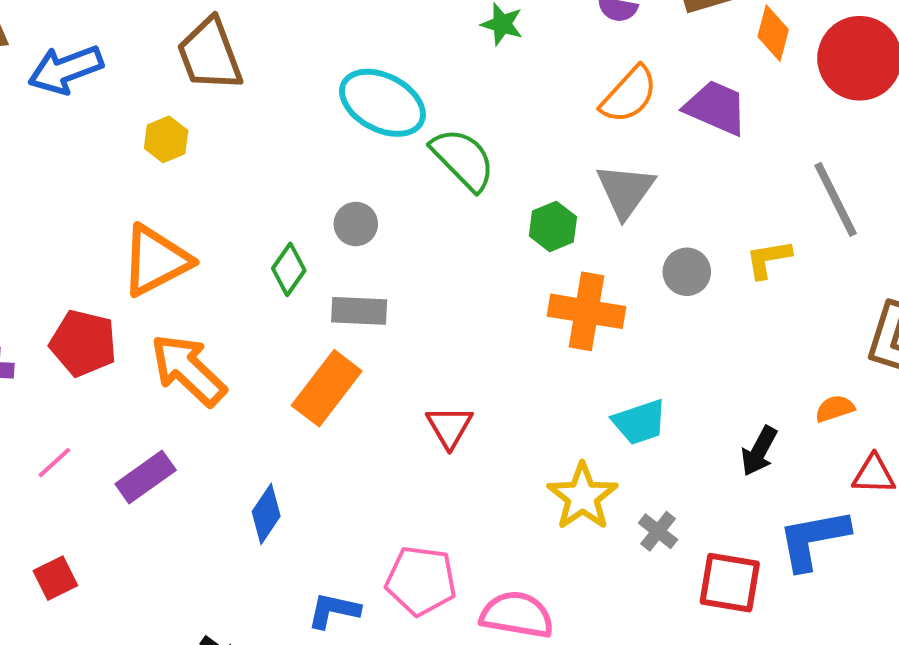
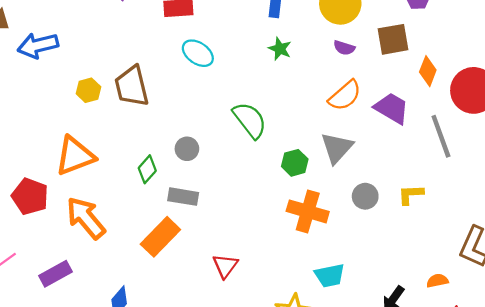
brown trapezoid: (210, 55) -> (132, 86), moved
cyan ellipse: (382, 103) -> (198, 53), moved, size x0.7
gray line: (836, 199) -> (441, 136), moved

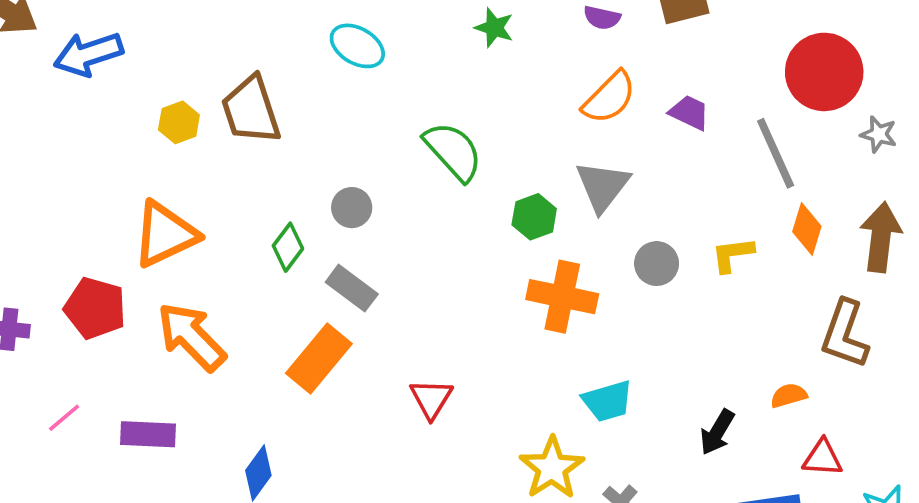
orange diamond: (428, 71) -> (807, 229), moved
purple trapezoid: (392, 108) -> (689, 113), size x0.7
gray rectangle: (183, 197) -> (352, 288), turned 32
purple rectangle: (56, 274) -> (148, 434), turned 36

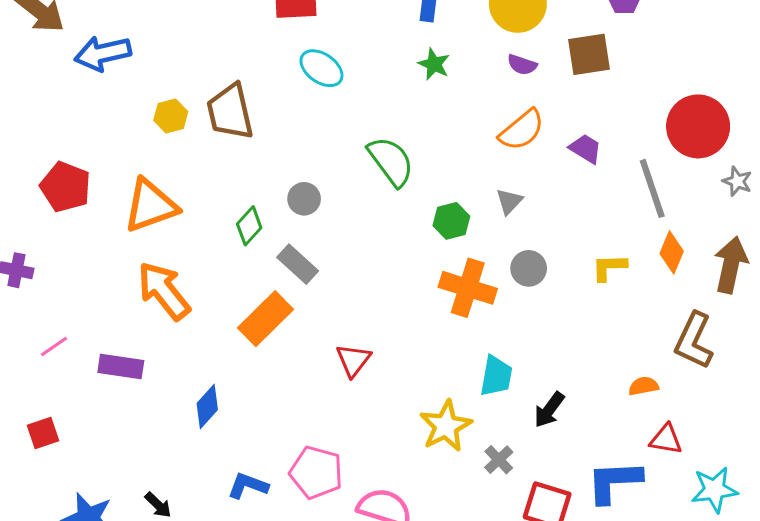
gray triangle: (603, 186) -> (509, 201), size x0.6
gray circle: (657, 264) -> (529, 268), moved
red pentagon: (95, 308) -> (66, 187), moved
cyan trapezoid: (607, 401) -> (496, 376), turned -69
black arrow: (717, 432) -> (549, 410), moved

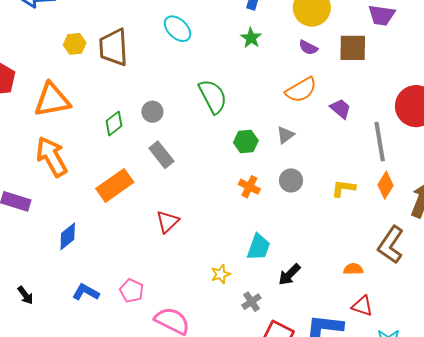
gray rectangle: (298, 264) -> (161, 155), moved
orange cross: (468, 288) -> (249, 187), size x0.6
yellow star: (446, 426) -> (221, 274), size x0.6
pink pentagon: (316, 472) -> (132, 291), size x0.7

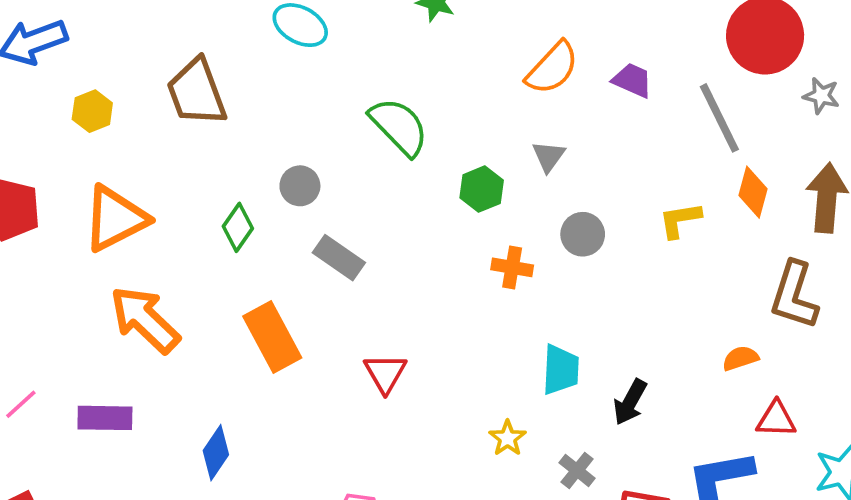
yellow hexagon: (75, 44) -> (92, 111), moved
orange rectangle: (115, 185) -> (272, 337), turned -66

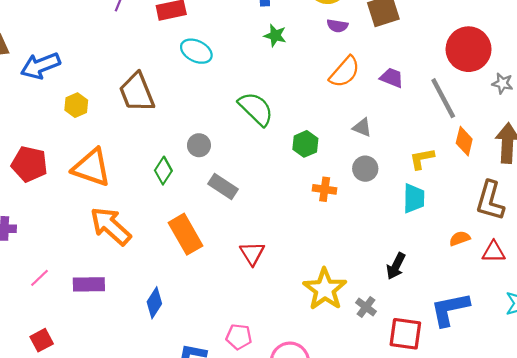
gray triangle: (549, 156) -> (362, 127), moved, turned -42
orange triangle: (115, 219) -> (92, 168), turned 48
cyan trapezoid: (561, 370) -> (414, 198), moved
red triangle: (776, 419) -> (494, 252), moved
yellow star: (508, 438) -> (325, 289), size x2.0

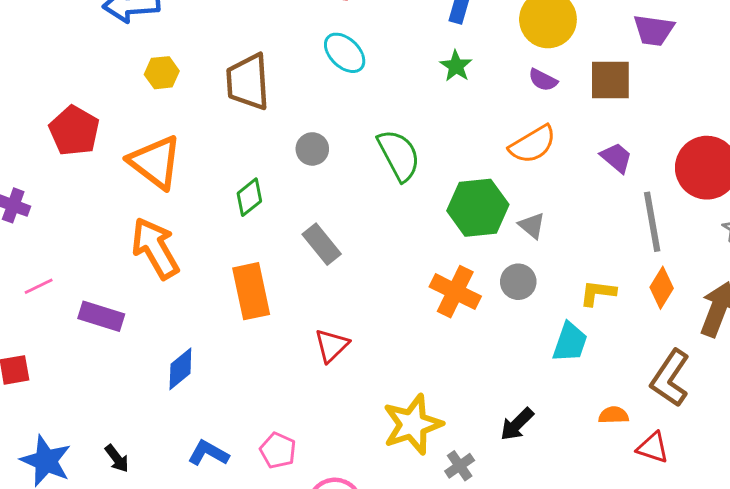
purple trapezoid: (392, 78) -> (616, 158), moved
green hexagon: (305, 144) -> (478, 208), moved, size x1.6
gray circle: (199, 145) -> (312, 149), moved
orange cross: (325, 189) -> (455, 292), size x1.5

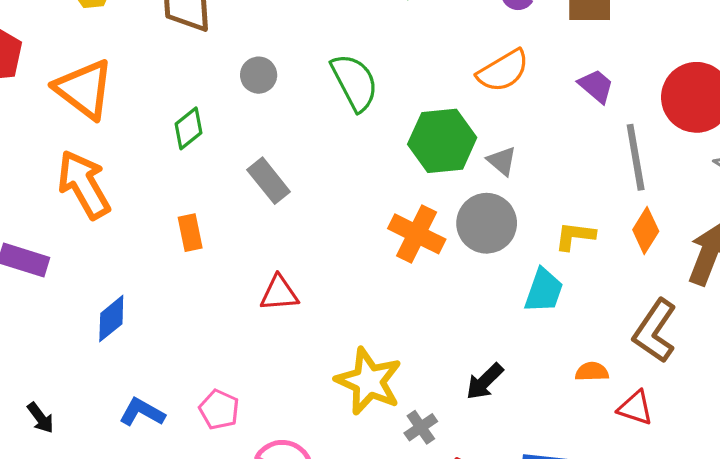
gray circle: (518, 282) -> (487, 223), size x1.5
orange rectangle: (251, 291) -> (190, 233), size x0.6
red triangle: (332, 345) -> (279, 293), turned 39
yellow star: (412, 424) -> (369, 381), turned -30

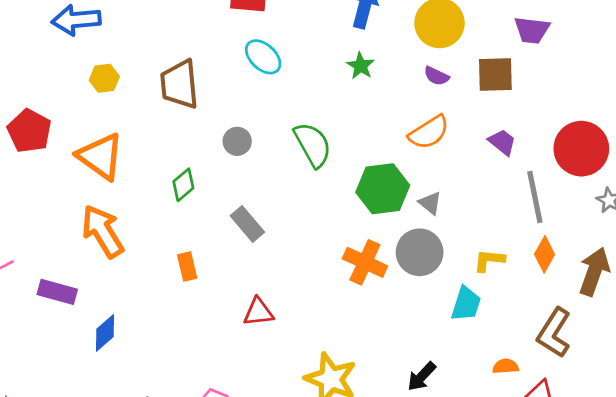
blue diamond: (111, 319) -> (105, 333), moved

